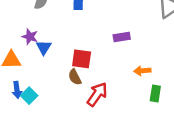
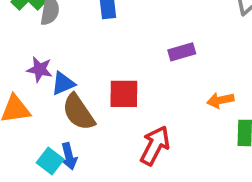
blue triangle: (44, 47) -> (63, 84), turned 42
brown semicircle: (75, 77) -> (78, 112), moved, size x1.5
blue arrow: (17, 90) -> (69, 156), moved

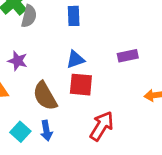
blue triangle: (63, 84) -> (75, 59), moved
blue arrow: (69, 156) -> (46, 131), moved

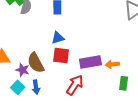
purple rectangle: (128, 56) -> (90, 62), moved, size x1.5
purple star: (18, 61) -> (22, 70), moved

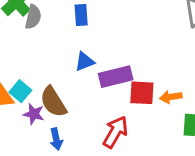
red square: (61, 56) -> (142, 93), moved
purple rectangle: (90, 62) -> (116, 77), moved
cyan square: (18, 87) -> (20, 91), moved

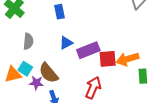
gray semicircle: (33, 17) -> (28, 41), moved
orange arrow: (171, 97) -> (127, 59), size x1.5

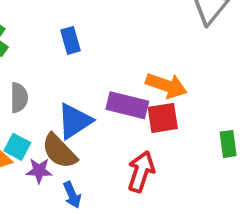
blue triangle: (66, 43) -> (75, 121), moved, size x1.5
purple rectangle: (88, 50) -> (127, 105), turned 40
orange arrow: (127, 59) -> (166, 85), moved, turned -140

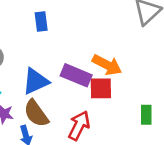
brown semicircle: (59, 151) -> (36, 113), moved

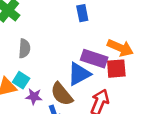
blue rectangle: (41, 21) -> (82, 13), moved
blue triangle: (36, 81) -> (79, 74), moved

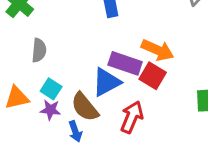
red square: (116, 69) -> (153, 76), turned 35
cyan square: (21, 80) -> (51, 89), moved

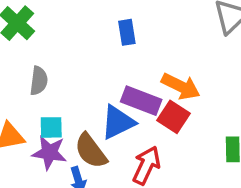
cyan square: (51, 89) -> (51, 127), turned -36
purple star: (50, 110) -> (49, 153), size x1.4

